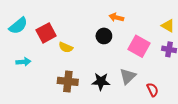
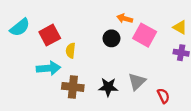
pink square: (139, 46) -> (145, 35), moved
yellow semicircle: (66, 47) -> (71, 51), turned 72
cyan arrow: (23, 62) -> (49, 68), moved, size x1.5

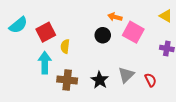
yellow triangle: (180, 27) -> (166, 16), moved
cyan arrow: (49, 68) -> (45, 63), turned -85
black star: (108, 87) -> (100, 80), turned 30
red semicircle: (163, 96) -> (151, 80), moved

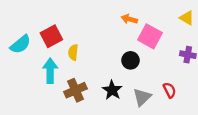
cyan semicircle: (18, 25) -> (20, 44), moved
black circle: (103, 35) -> (131, 60), moved
gray triangle: (126, 75) -> (142, 97), moved
brown cross: (67, 80) -> (75, 90), turned -30

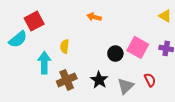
orange arrow: (129, 19) -> (94, 17), moved
red square: (51, 36) -> (34, 21), moved
pink square: (150, 36) -> (138, 47), moved

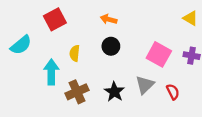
red square: (34, 21) -> (55, 19), moved
black circle: (115, 54) -> (111, 46), moved
gray triangle: (126, 86) -> (145, 85), moved

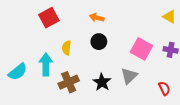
cyan semicircle: (21, 45) -> (18, 72), moved
red semicircle: (173, 92) -> (164, 88), moved

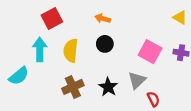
yellow semicircle: (67, 48) -> (71, 51), size x1.5
cyan arrow: (46, 64) -> (40, 49), moved
red semicircle: (164, 88) -> (153, 99), moved

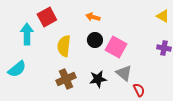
cyan arrow: (40, 49) -> (27, 34), moved
pink square: (150, 52) -> (116, 47), moved
gray triangle: (137, 80) -> (124, 73), turned -36
black star: (108, 87) -> (98, 79), turned 30

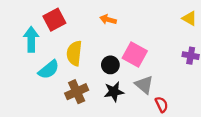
black circle: (95, 40) -> (110, 65), moved
cyan semicircle: (17, 69) -> (49, 70), moved

